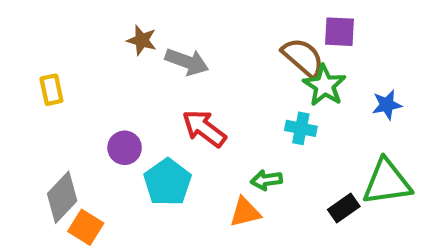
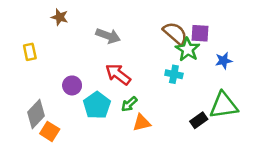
purple square: (340, 32) -> (200, 33), moved
brown star: (142, 40) -> (60, 17), moved
green arrow: (266, 180) -> (129, 104), moved, turned -35

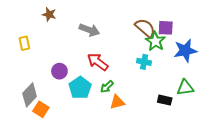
blue star: (224, 61) -> (185, 51), size x1.6
green triangle: (224, 105) -> (185, 88), size x0.7
black rectangle: (199, 120) -> (165, 100), turned 48

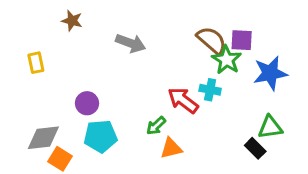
red arrow: (98, 62) -> (183, 100), moved
cyan pentagon: (80, 88) -> (101, 136), moved, turned 30
gray diamond: (30, 95) -> (43, 138), turned 40
black rectangle: (165, 100) -> (255, 148), moved, turned 32

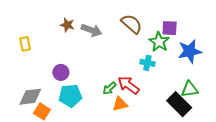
brown star: (72, 21) -> (67, 25), moved
brown semicircle: (212, 40) -> (132, 24), moved
red arrow: (183, 100) -> (128, 85), moved
black rectangle: (255, 148) -> (179, 104), size x1.6

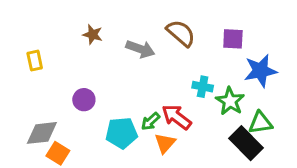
gray arrow: (92, 30) -> (140, 49), moved
green star: (159, 42) -> (230, 101), moved
cyan pentagon: (70, 96) -> (122, 133), moved
orange triangle: (120, 104) -> (165, 143), turned -35

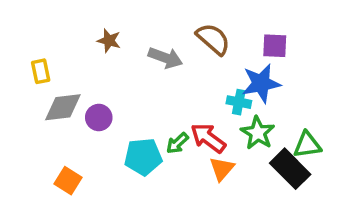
blue star: (260, 71) -> (261, 83), moved
green star: (230, 101) -> (258, 133), moved
gray diamond: (42, 133) -> (63, 107), moved
orange triangle: (165, 143) -> (222, 169), moved

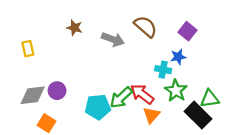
purple square: (275, 46) -> (188, 31), turned 36
blue star: (261, 83) -> (178, 57), size x0.6
gray diamond: (63, 107) -> (33, 95), moved
purple circle: (99, 117) -> (57, 91), moved
green arrow: (177, 143) -> (121, 98), size x1.5

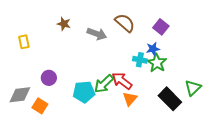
green star: (176, 91) -> (157, 63), moved
gray diamond: (33, 95) -> (20, 95), moved
green triangle: (210, 99) -> (193, 88), moved, turned -36

